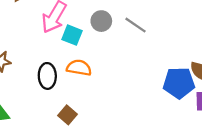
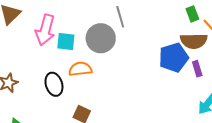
gray circle: (101, 21) -> (101, 38), moved, size x1.5
gray line: (135, 25) -> (120, 17), turned 55

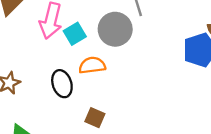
cyan square: (66, 42) -> (75, 34), turned -36

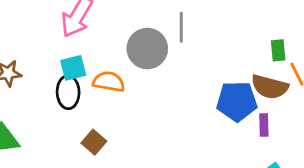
cyan square: (75, 34) -> (73, 68), moved

